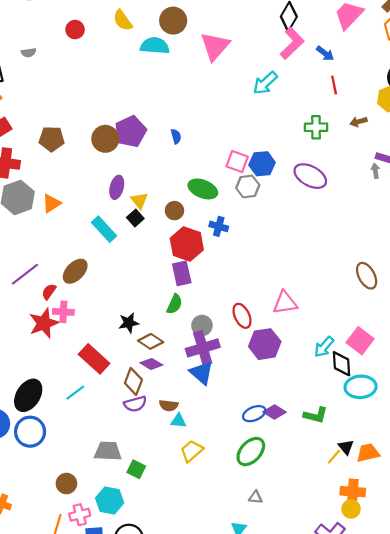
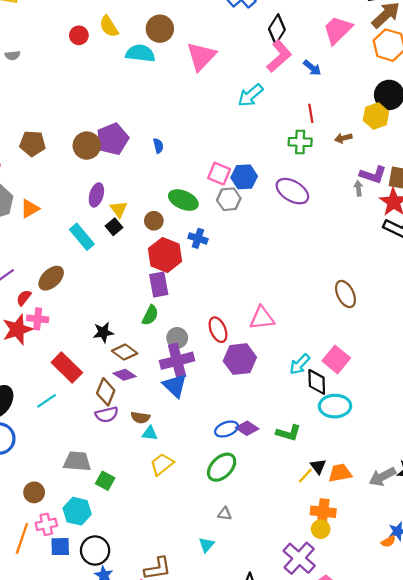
red circle: (75, 30) -> (79, 35), moved
red line: (334, 85) -> (311, 113), moved

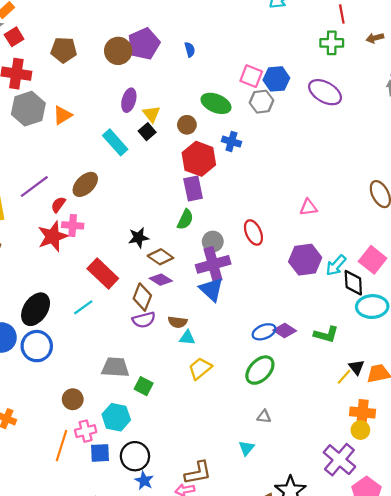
pink triangle: (262, 318) -> (308, 207), moved, size x0.7
purple hexagon: (240, 359) -> (305, 260), moved

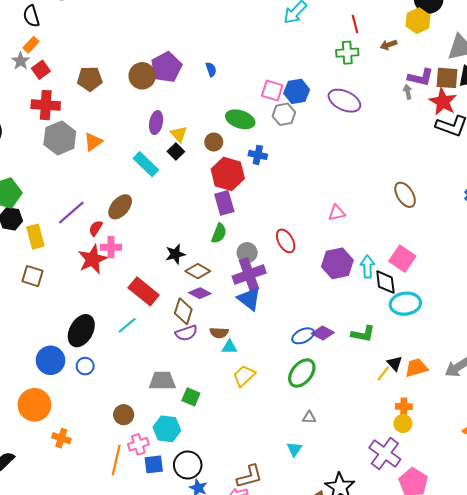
cyan arrow: (336, 265) -> (367, 267), turned 140
blue circle: (37, 346) -> (85, 366), size x0.6
orange cross: (363, 413) -> (404, 406), size x0.7

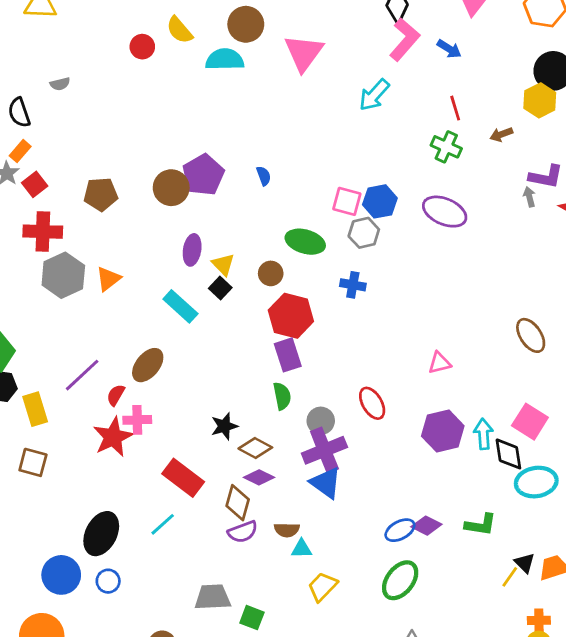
green cross: (347, 53) -> (446, 147), turned 30
blue cross: (258, 155) -> (353, 285), moved
green semicircle: (219, 233) -> (282, 396), turned -30

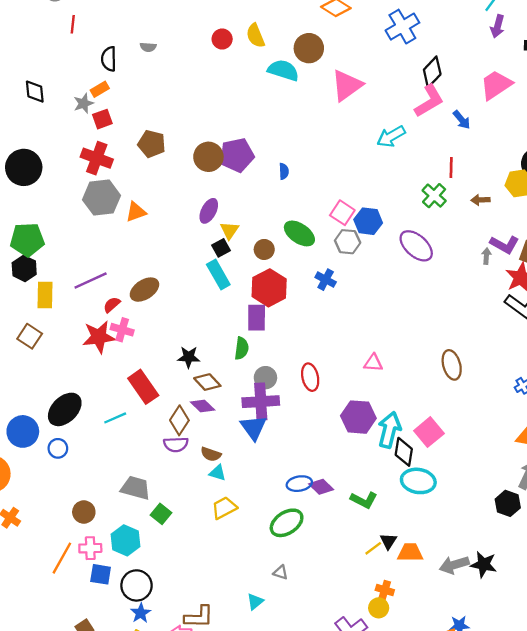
cyan rectangle: (180, 306) -> (218, 274), moved
cyan arrow: (483, 434) -> (389, 430), size x1.4

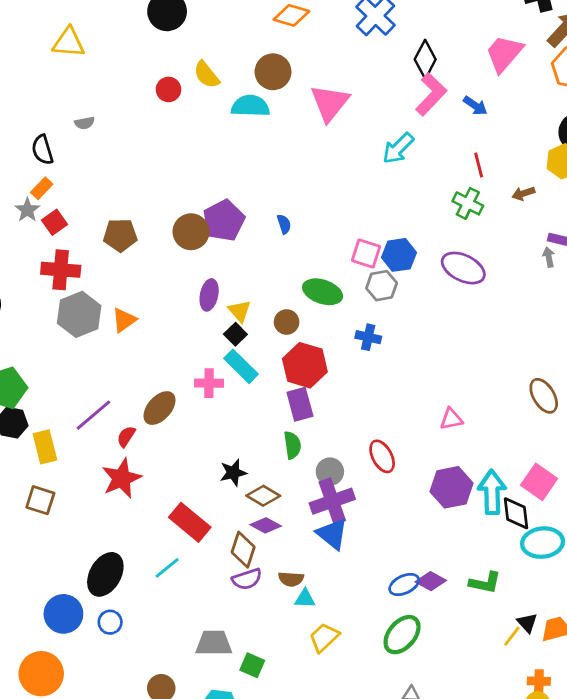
pink cross: (122, 330) -> (209, 383), moved

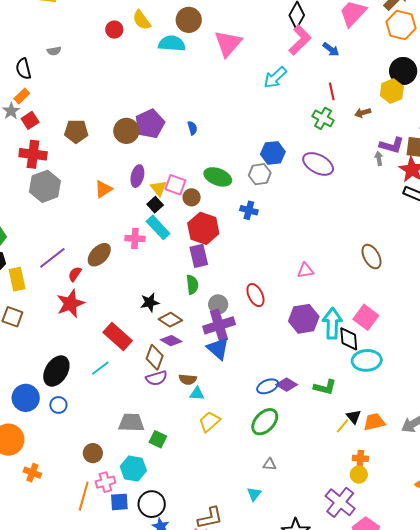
pink square: (366, 253) -> (175, 185), moved
orange triangle: (124, 320) -> (103, 189), moved

